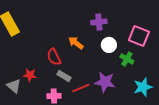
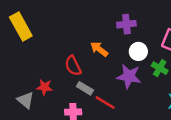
purple star: (105, 82) -> (129, 76), moved
red line: (81, 88) -> (105, 102), turned 54

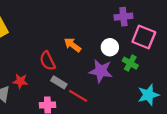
purple cross: (126, 24) -> (123, 17), moved

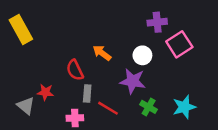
pink square: (144, 37) -> (179, 44), turned 35
green cross: (130, 63) -> (149, 107), moved
gray rectangle: (59, 82) -> (87, 93), turned 63

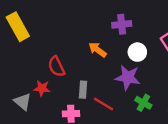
purple cross: (157, 22) -> (122, 24), moved
red semicircle: (75, 70) -> (56, 67), moved

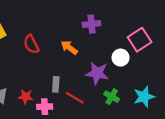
white circle: (137, 52) -> (121, 58), moved
red semicircle: (56, 67) -> (31, 44), moved
red star: (42, 88) -> (26, 97), moved

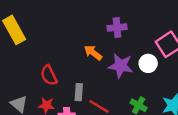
red semicircle: (31, 44) -> (49, 75), moved
purple star: (97, 73) -> (121, 66), moved

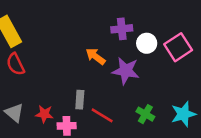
white circle: (148, 63) -> (147, 43), moved
red semicircle: (49, 75) -> (16, 64), moved

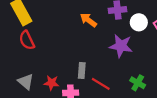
orange arrow: (96, 56) -> (88, 20), moved

